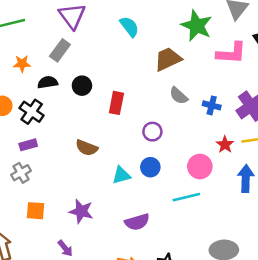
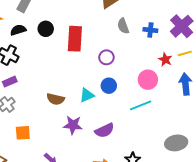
gray semicircle: (179, 96) -> (123, 26), turned 35
red rectangle: (116, 103) -> (75, 39), size x1.4
brown semicircle: (87, 148) -> (56, 99), moved
purple star: (81, 211) -> (73, 125), moved

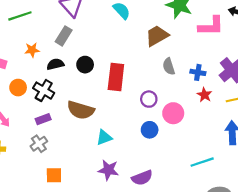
red star: (165, 60) -> (204, 95), moved
pink circle: (148, 80) -> (173, 113), moved
cyan triangle: (87, 95) -> (104, 137), moved
brown semicircle: (56, 99) -> (81, 110), moved, size x1.4
cyan line: (141, 105) -> (202, 162), moved

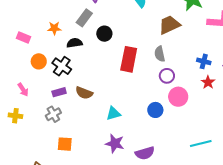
black circle: (85, 65) -> (104, 34), moved
gray semicircle: (169, 66) -> (160, 54), moved
purple circle: (149, 99) -> (167, 76), moved
brown semicircle: (81, 110) -> (84, 93), moved, size x0.7

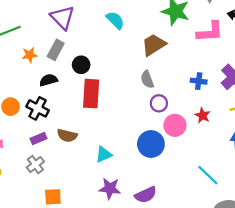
orange star: (54, 28) -> (30, 55), moved
red rectangle: (129, 59) -> (91, 94), moved
red star: (208, 82) -> (203, 115), moved
blue circle: (155, 110) -> (151, 144), size x1.5
cyan line: (201, 143) -> (208, 175), turned 65

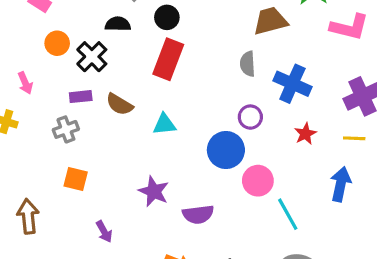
blue cross: (199, 81) -> (292, 84), moved, size x1.6
purple circle: (159, 103) -> (250, 117), moved
pink circle: (175, 125) -> (258, 181), moved
cyan triangle: (104, 154) -> (164, 124), moved

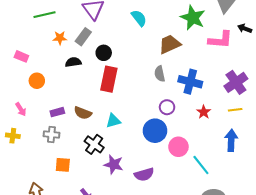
black cross: (92, 57) -> (94, 144), moved
gray cross: (66, 129) -> (51, 134), turned 35

